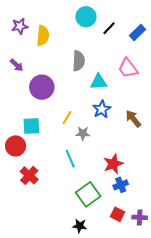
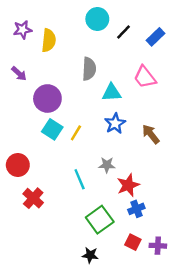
cyan square: (31, 126) -> (52, 129), moved, turned 36
gray star: (83, 133) -> (107, 165), moved

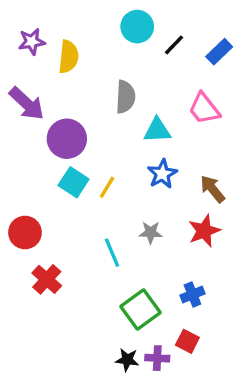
purple arrow: (19, 74) -> (27, 104), size x1.6
red star: (128, 185) -> (204, 231), moved
purple cross: (158, 246) -> (157, 358), moved

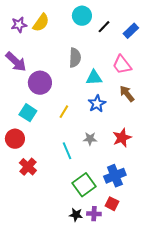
yellow semicircle: (69, 57) -> (41, 23), moved, turned 30
cyan square: (74, 182) -> (28, 113), moved
brown arrow: (213, 189) -> (127, 94), moved
blue cross: (192, 294) -> (115, 176), size x1.5

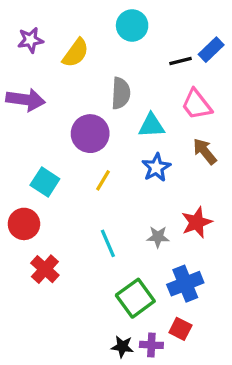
yellow semicircle: (41, 23) -> (76, 53), moved
black line: (104, 27) -> (180, 61), moved, turned 32
purple arrow: (16, 62) -> (26, 100), turned -35
purple circle: (40, 83) -> (90, 134), moved
gray star: (90, 139) -> (158, 237), moved

